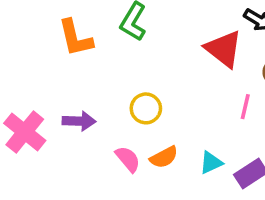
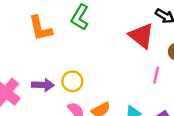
yellow circle: (146, 108) -> (72, 81), moved

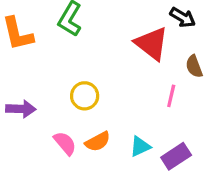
yellow circle: (72, 81) -> (85, 96), moved

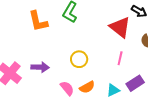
pink line: (171, 96) -> (120, 58), moved
purple rectangle: (176, 156) -> (135, 83), moved

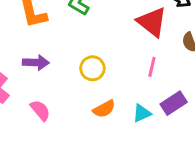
purple arrow: (40, 67) -> (36, 62), moved
pink semicircle: (67, 88) -> (40, 110), moved

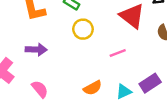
pink line: (152, 67) -> (118, 53), moved, turned 56
yellow circle: (92, 68) -> (83, 29), moved

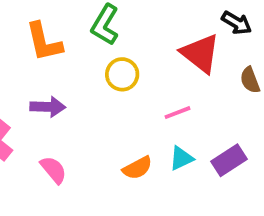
cyan triangle: (124, 91) -> (181, 158), moved

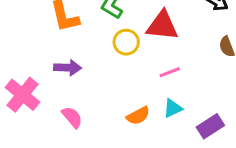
red triangle: (200, 53) -> (162, 26), moved, turned -32
purple rectangle: (229, 160) -> (210, 126), moved

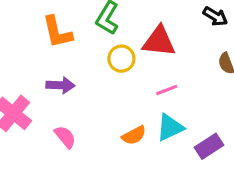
cyan triangle: (173, 108) -> (170, 127), size x1.4

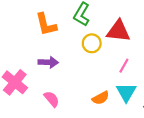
pink line: (167, 90) -> (124, 66), turned -40
cyan triangle: (170, 127) -> (126, 92), turned -35

